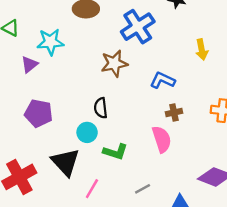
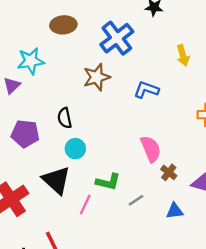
black semicircle: (101, 108) -> (65, 118), moved
brown cross: (174, 113) -> (169, 172), moved, turned -35
green L-shape: (115, 152) -> (108, 182), moved

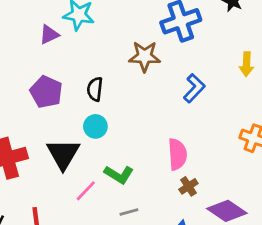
blue L-shape: (146, 90) -> (194, 88), turned 95
gray line: (136, 200) -> (129, 212), moved

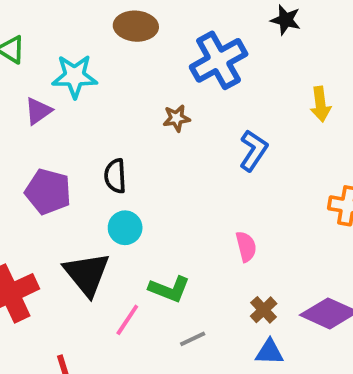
brown star: (145, 56) -> (176, 118), size x0.6
pink semicircle: (177, 154) -> (246, 247), size x0.7
brown cross: (188, 186) -> (264, 310), moved

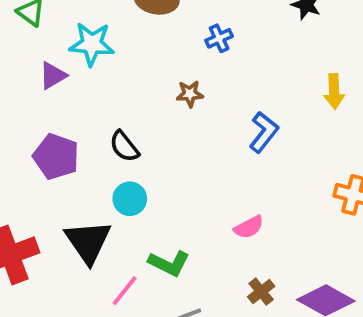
blue cross: (219, 60) -> (219, 38), moved, size x0.5
black semicircle: (115, 176) -> (124, 146), turned -40
pink semicircle: (246, 247) -> (249, 227), turned 72

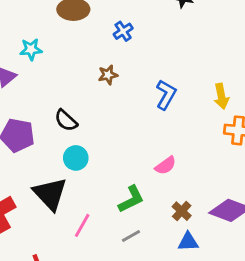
cyan star: (92, 44) -> (31, 49), size x0.7
yellow arrow: (334, 91) -> (221, 96), moved
green L-shape: (169, 263) -> (131, 199), moved, turned -44

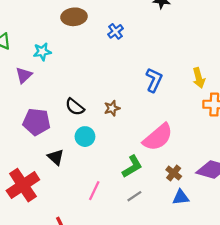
brown star: (108, 75) -> (112, 108), moved
pink semicircle: (166, 166) -> (158, 137), size x1.8
black triangle: (50, 194) -> (56, 157), moved, size x0.6

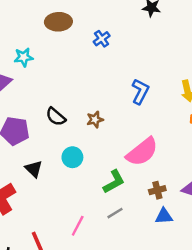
cyan circle: (85, 137) -> (72, 157), moved
brown cross: (174, 173) -> (157, 190), turned 35
pink line: (94, 191) -> (78, 226), moved

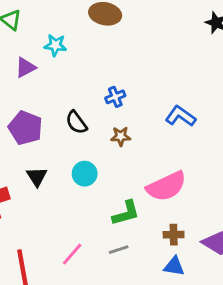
blue cross: (102, 39) -> (115, 97), moved
blue L-shape: (140, 91) -> (181, 116), turned -95

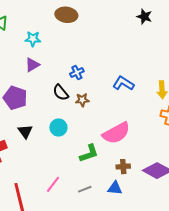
purple triangle: (25, 67) -> (32, 65), moved
black semicircle: (76, 122) -> (61, 93), moved
gray line: (119, 250) -> (85, 189), moved
blue triangle: (174, 266) -> (115, 188), moved

